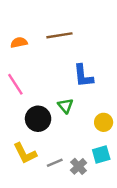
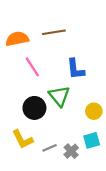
orange semicircle: (19, 42) -> (17, 39), size x1.5
pink line: (15, 84) -> (32, 67), moved
green triangle: (65, 106) -> (59, 96), size x1.5

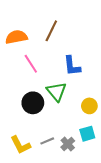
brown line: (54, 32) -> (51, 31), turned -55
yellow L-shape: (23, 139) -> (20, 145), moved

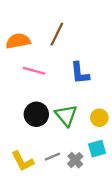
pink line: (31, 64) -> (34, 71), turned -42
green triangle: (56, 92) -> (66, 115), moved

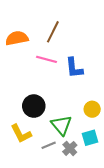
pink line: (34, 71) -> (47, 59), moved
green triangle: (66, 115) -> (61, 125), moved
yellow L-shape: (23, 161) -> (21, 134), moved

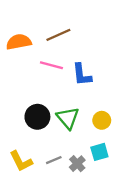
brown line: (53, 32) -> (58, 35), turned 40
green triangle: (61, 125) -> (68, 118), moved
yellow L-shape: (21, 134) -> (21, 161), moved

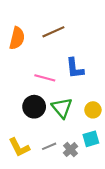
orange semicircle: (19, 42) -> (17, 38), turned 115
pink line: (51, 65) -> (45, 78), moved

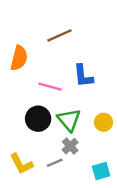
orange semicircle: (17, 38) -> (19, 58), moved
cyan square: (91, 139) -> (101, 171), moved
gray cross: (71, 150) -> (70, 146), moved

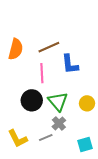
brown line: (59, 35) -> (49, 47), moved
pink line: (50, 87) -> (42, 73), turned 72

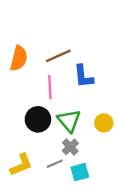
yellow L-shape: (18, 139) -> (21, 165), turned -85
cyan square: (85, 145) -> (80, 172), moved

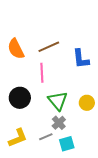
orange semicircle: (19, 58) -> (16, 49), turned 140
blue L-shape: (83, 76) -> (81, 59), moved
black circle: (38, 119) -> (20, 98), moved

